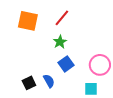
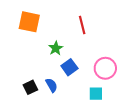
red line: (62, 18) -> (82, 25), moved, turned -54
green star: (60, 42) -> (56, 48), moved

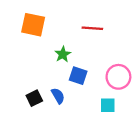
red line: (82, 25) -> (92, 28), turned -72
blue square: (69, 67) -> (78, 76), turned -35

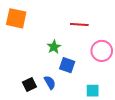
orange square: (33, 25) -> (16, 18), moved
pink circle: (118, 77) -> (102, 51), moved

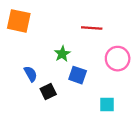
blue semicircle: (50, 82) -> (31, 74), moved
black square: (29, 85) -> (48, 91), moved

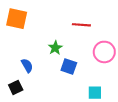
black square: (48, 91) -> (16, 87), moved

